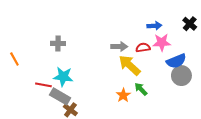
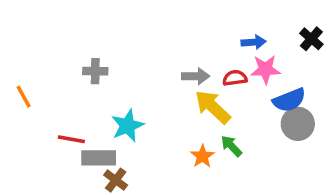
cyan star: (63, 77) -> (128, 126), moved, turned -30
gray rectangle: (60, 96) -> (99, 158), turned -30

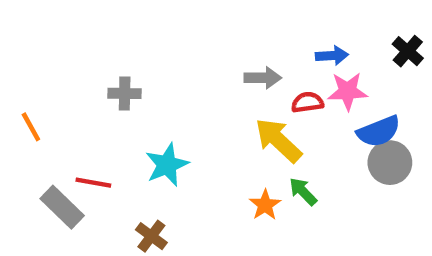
gray arrow: (196, 76) -> (263, 78), moved
gray rectangle: (99, 158) -> (62, 207), moved, turned 44

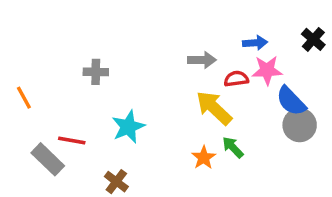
blue semicircle: (379, 131) -> (291, 101), turned 68

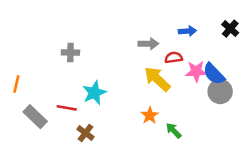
pink star: (267, 70) -> (196, 71), moved
orange line: (24, 98) -> (16, 84), moved, turned 42
red line: (72, 140) -> (67, 108), moved
green arrow: (233, 147) -> (174, 131), moved

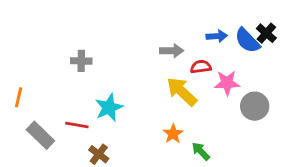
blue semicircle: (214, 74) -> (247, 41), moved

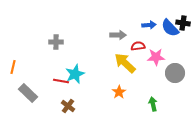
black cross: (266, 33) -> (183, 23), turned -32
red line: (77, 125) -> (61, 81), moved
green arrow: (201, 151) -> (153, 104), moved, turned 32

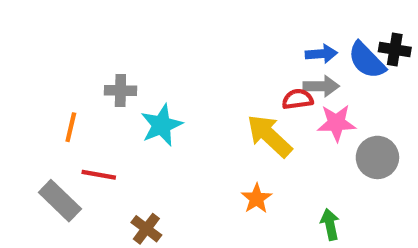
gray arrow: (118, 35) -> (321, 86), moved
orange line: (13, 67) -> (71, 127), moved
cyan star: (75, 74) -> (161, 125), moved
red line: (61, 81) -> (99, 175), moved

